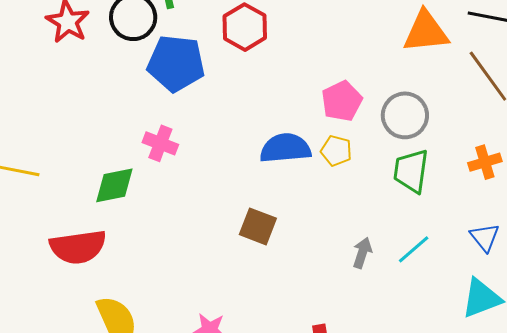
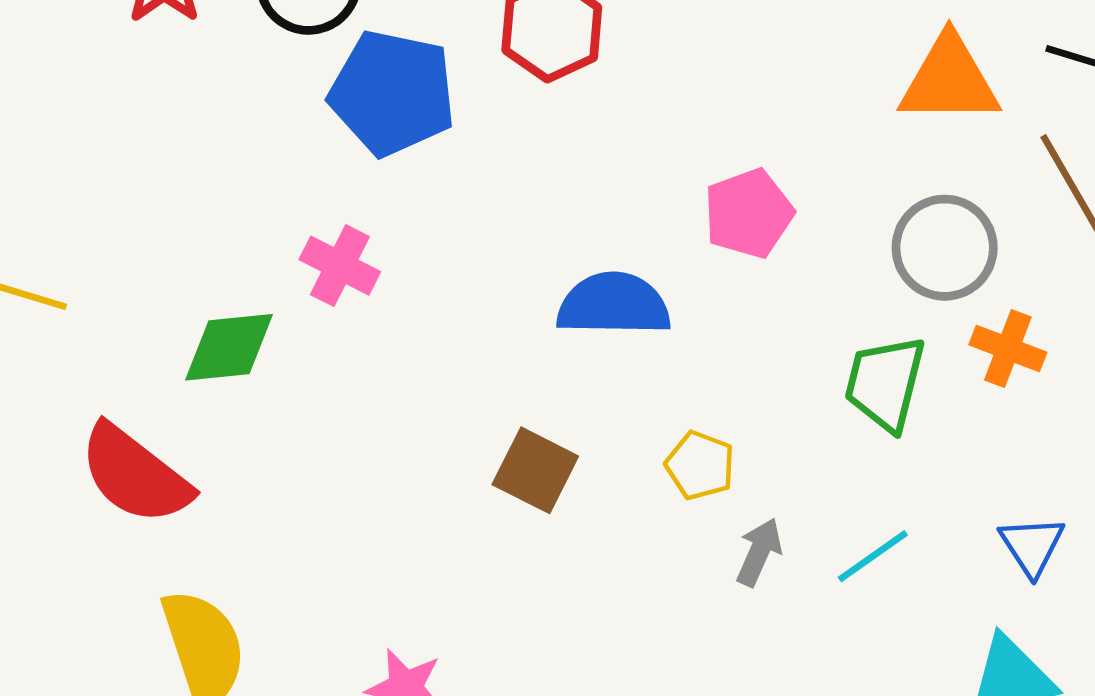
gray circle: (405, 115) -> (945, 248), moved
yellow pentagon: (336, 151) -> (700, 465), moved
orange cross: (485, 162) -> (1008, 349), moved, turned 32
red semicircle: (78, 247) -> (135, 475), turned 40

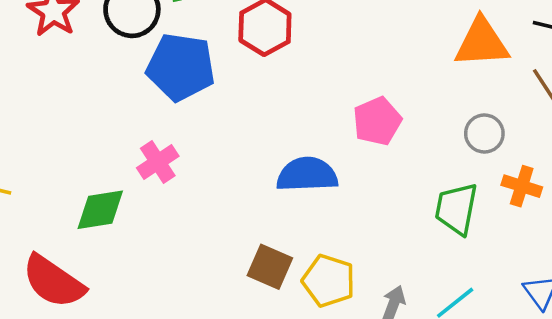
gray circle: (945, 248) -> (484, 133), size x0.7
pink cross: (340, 266) -> (158, 162), turned 33
yellow pentagon: (700, 465) -> (329, 281), moved, size x1.4

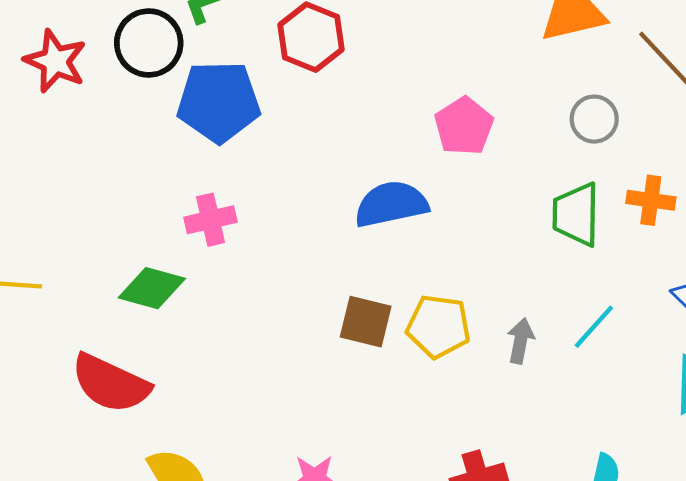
pink cross: (158, 162) -> (211, 220), turned 30
orange cross: (522, 186) -> (651, 200), moved
green diamond: (100, 210) -> (152, 288), turned 34

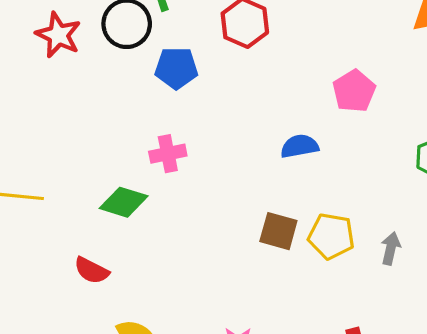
blue pentagon: (219, 102) -> (176, 68), size x0.7
blue semicircle: (391, 204) -> (300, 146), size x0.7
red semicircle: (111, 383) -> (92, 270), size x0.6

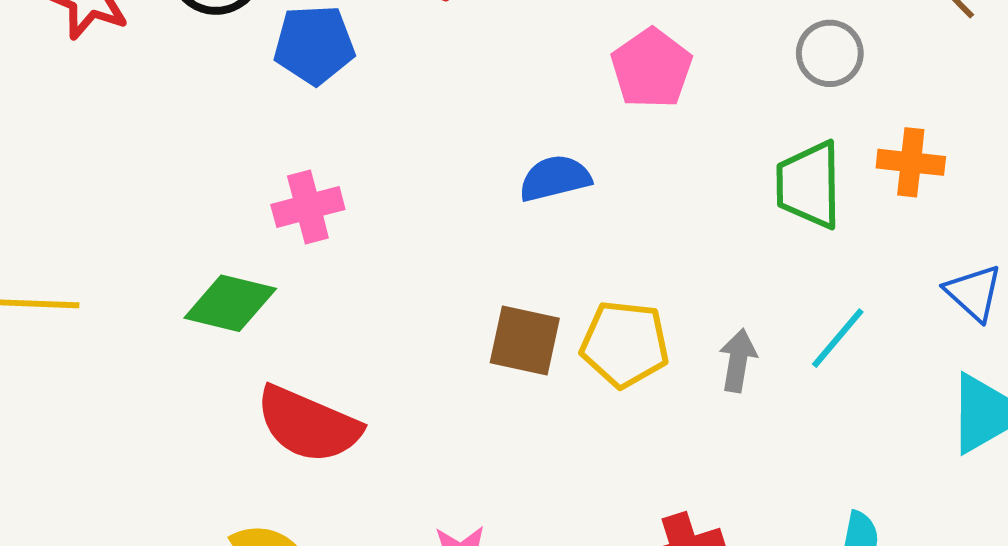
red semicircle: (92, 270) -> (308, 424), moved, size x1.6

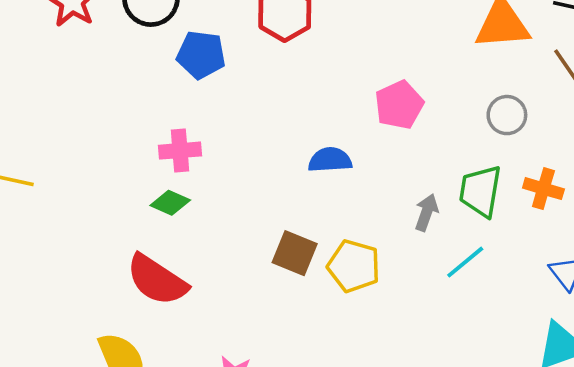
green diamond: (230, 303) -> (170, 203), moved, size x0.7
cyan line: (838, 338) -> (465, 262), moved
gray arrow: (738, 360) -> (426, 212), moved

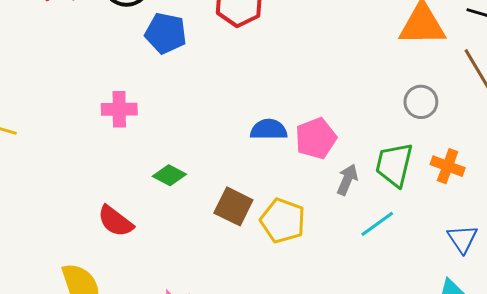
pink pentagon: (399, 105) -> (316, 138), moved
pink cross: (180, 151) -> (119, 109), moved
green diamond: (170, 203) -> (169, 175), moved
red semicircle: (157, 280) -> (115, 221), size x0.7

